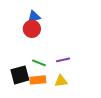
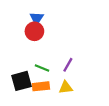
blue triangle: (34, 17) -> (37, 18), turned -40
purple line: (63, 60) -> (68, 65), turned -48

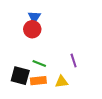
purple line: (68, 65) -> (74, 60), moved, turned -48
black square: (21, 81) -> (20, 76), turned 30

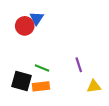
red circle: (32, 29) -> (25, 26), moved
yellow triangle: (61, 82) -> (94, 86), moved

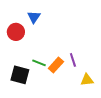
red circle: (25, 26) -> (16, 32), moved
orange rectangle: (41, 86) -> (56, 65), moved, turned -42

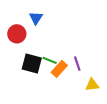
green line: (39, 63) -> (50, 60), moved
black square: (20, 75) -> (32, 64), moved

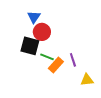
red circle: (17, 34) -> (42, 32), moved
black square: (32, 64) -> (30, 46), moved

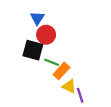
purple line: (73, 60) -> (80, 95), moved
yellow triangle: (87, 80) -> (69, 86), moved, turned 32

